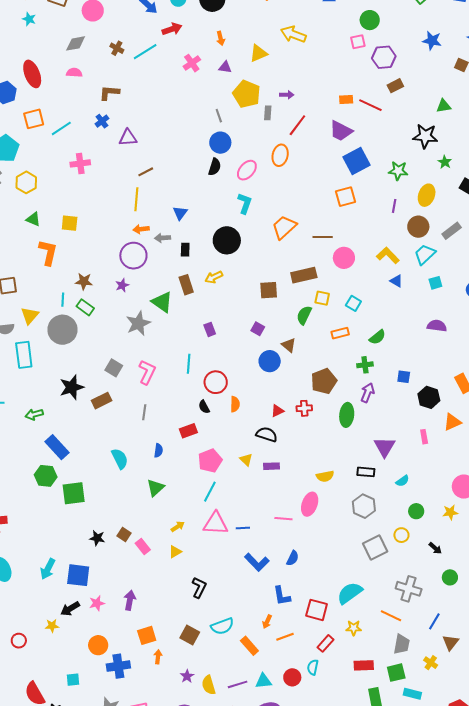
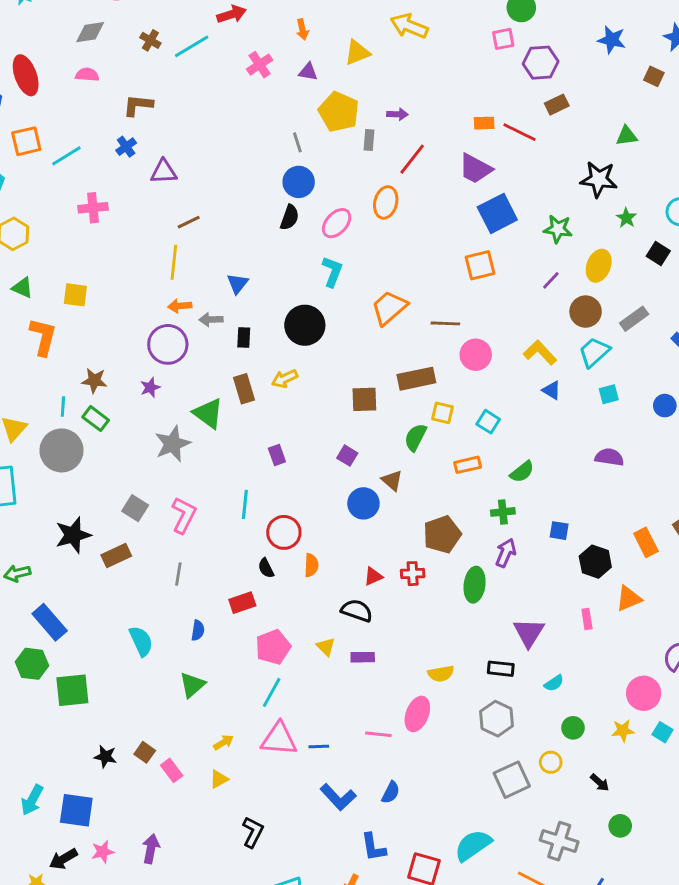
purple line: (394, 206) -> (551, 280), turned 32

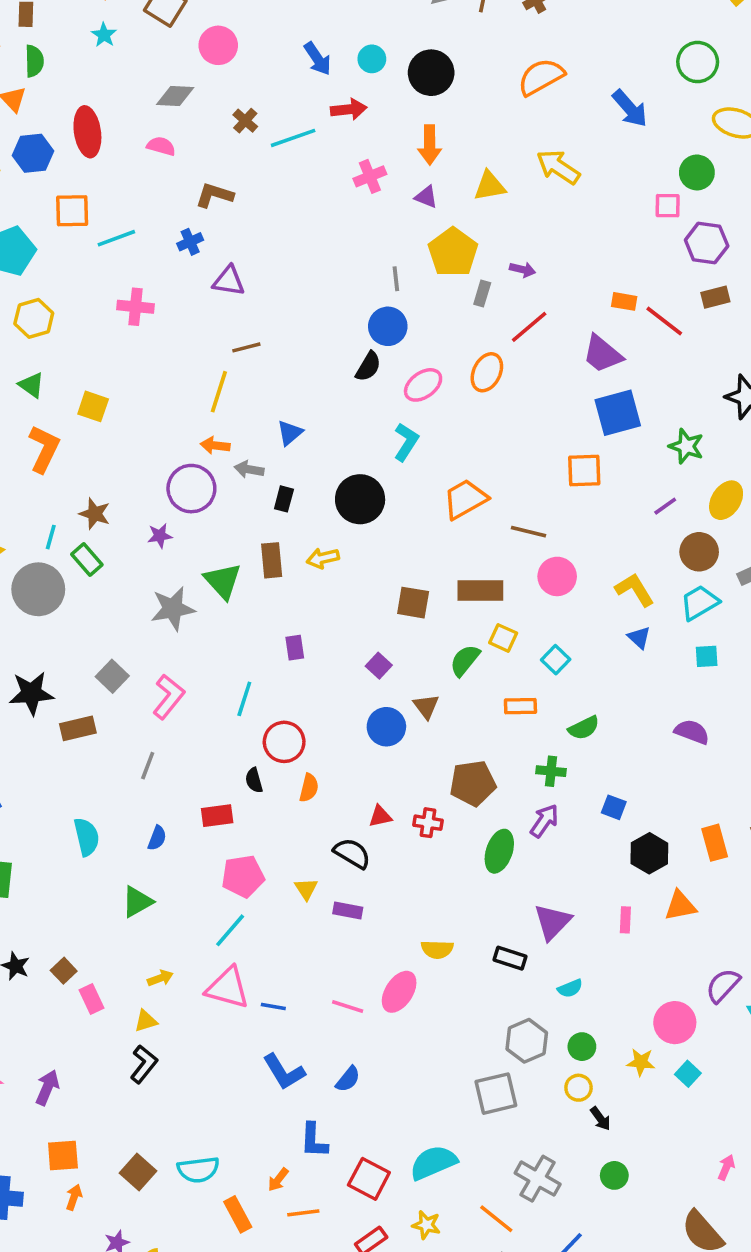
orange arrow: (302, 29) -> (430, 145), size x1.5
gray hexagon: (497, 719) -> (527, 1041), moved
yellow circle: (551, 762) -> (579, 1088), moved
black L-shape: (253, 832) -> (144, 1064), moved

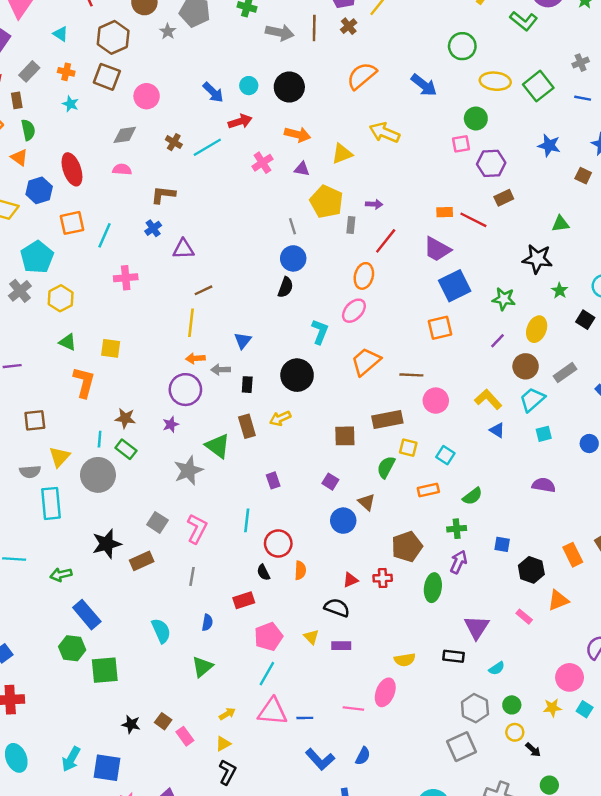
orange arrow: (430, 145) -> (298, 134), turned -65
cyan line: (116, 238) -> (104, 235), turned -35
pink ellipse: (423, 385) -> (354, 311), moved
pink rectangle: (625, 920) -> (524, 617), turned -42

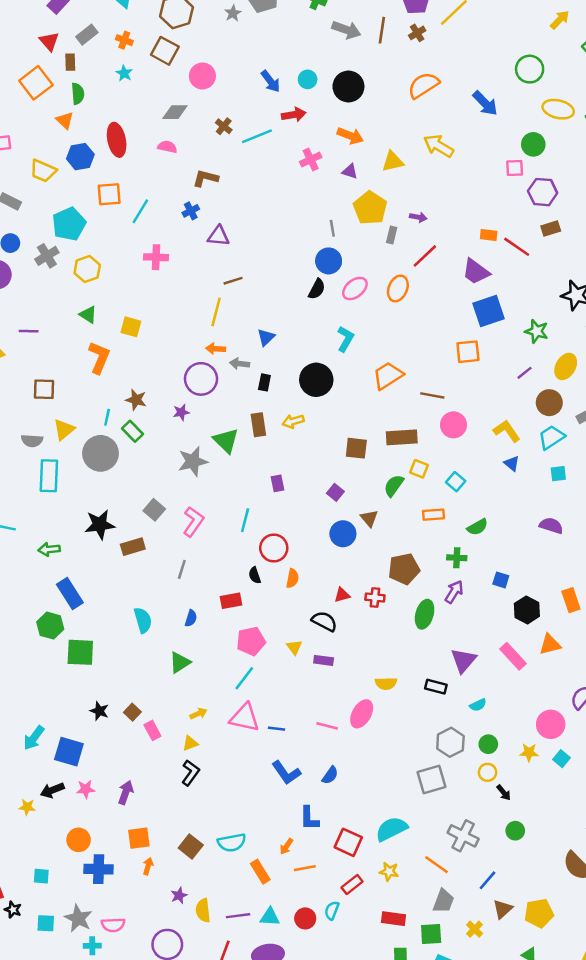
pink ellipse: (354, 311) -> (355, 288), moved
pink rectangle: (524, 617) -> (513, 656), size x1.6

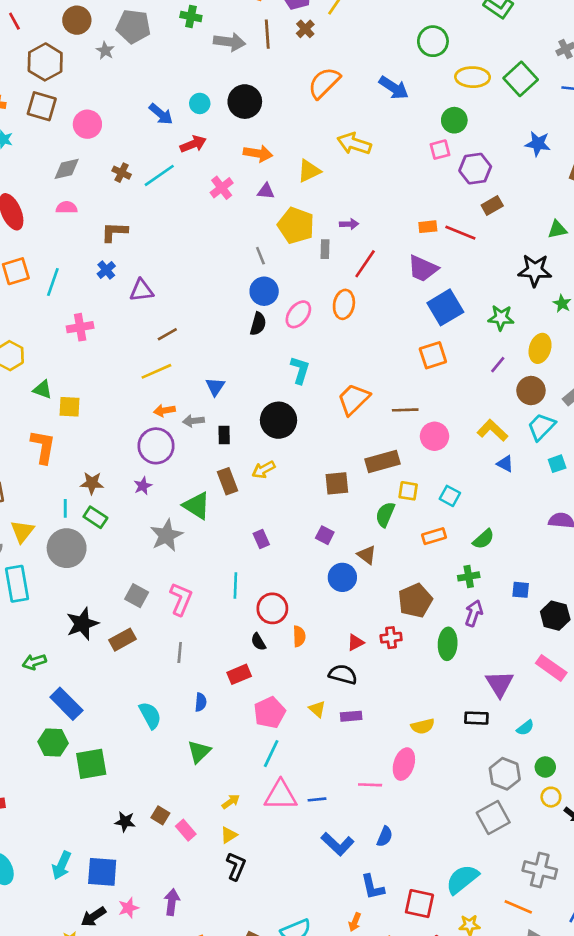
yellow line: (216, 312) -> (156, 371), turned 64
green triangle: (88, 315) -> (43, 390), moved

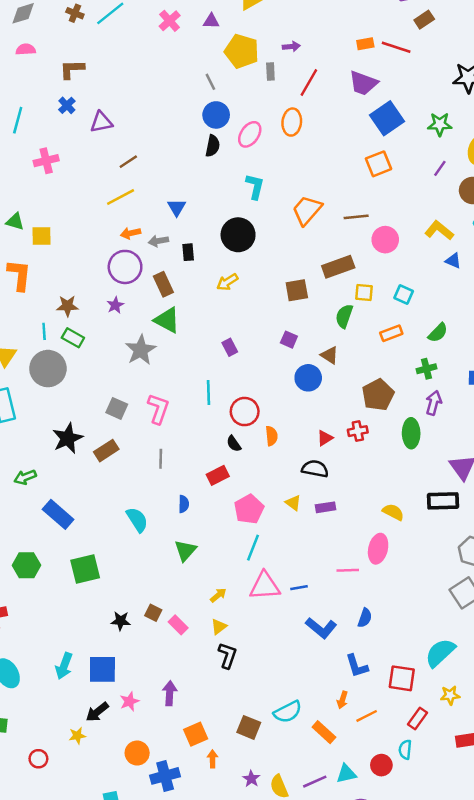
brown rectangle: (227, 481) -> (163, 284), moved
black rectangle: (476, 718) -> (443, 501), size x1.4
yellow semicircle: (423, 726) -> (393, 512), turned -135
green hexagon: (53, 742) -> (26, 565), moved

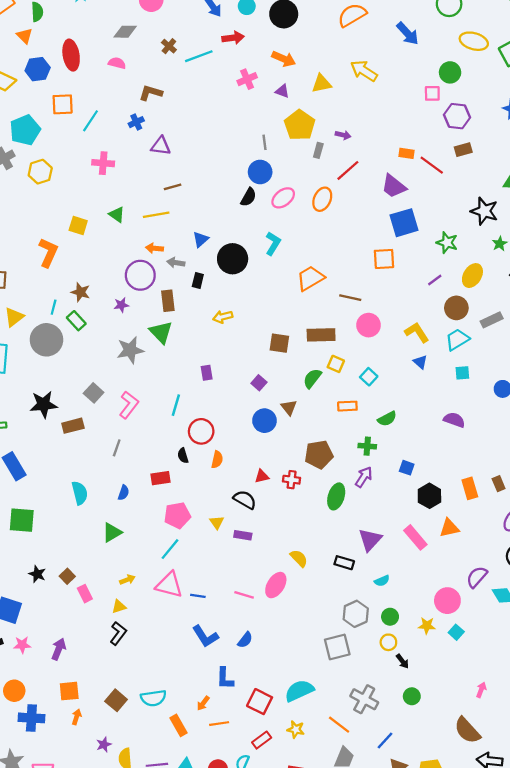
green triangle: (15, 222) -> (117, 215), moved
black circle: (238, 235) -> (233, 259), moved
black rectangle: (443, 501) -> (344, 563), size x0.7

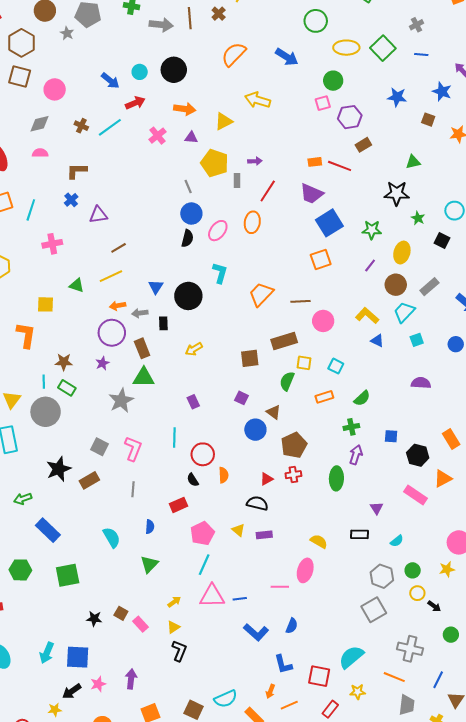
green triangle: (161, 332) -> (144, 377), turned -30
brown pentagon: (319, 455) -> (294, 445), moved
purple triangle: (370, 540) -> (377, 508), size x0.6

